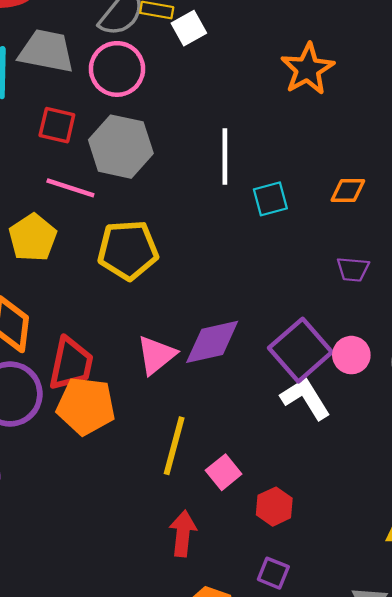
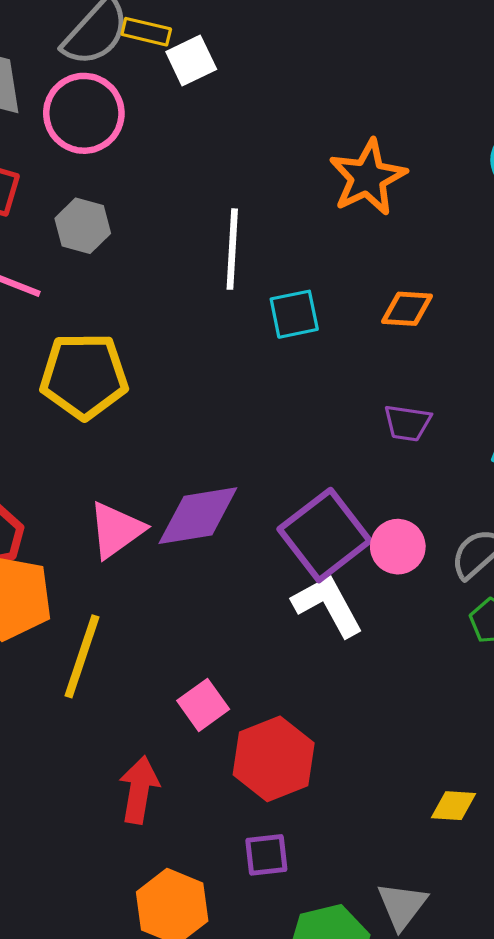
orange star: (308, 69) -> (368, 177), moved
gray hexagon: (121, 147) -> (83, 226), size x0.6
yellow line: (174, 446) -> (82, 656), moved
red hexagon: (274, 507) -> (274, 759), size x1.5
purple square: (273, 573) -> (266, 855), turned -32

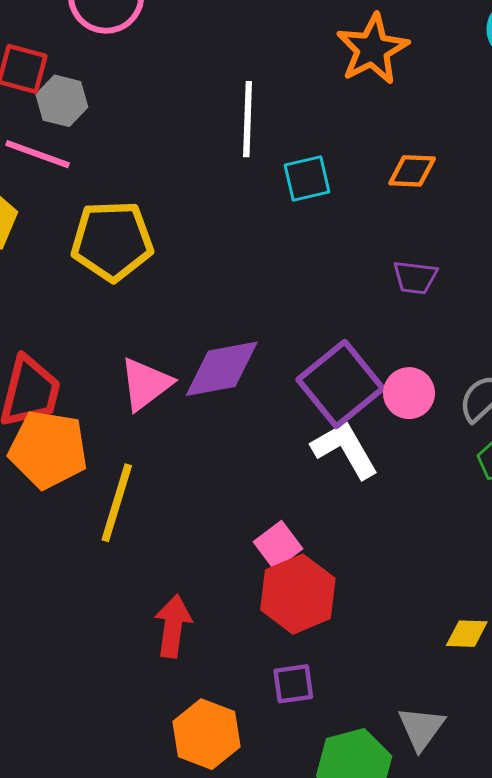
gray hexagon: (83, 226) -> (62, 101), moved
pink square: (203, 705) -> (278, 545), moved

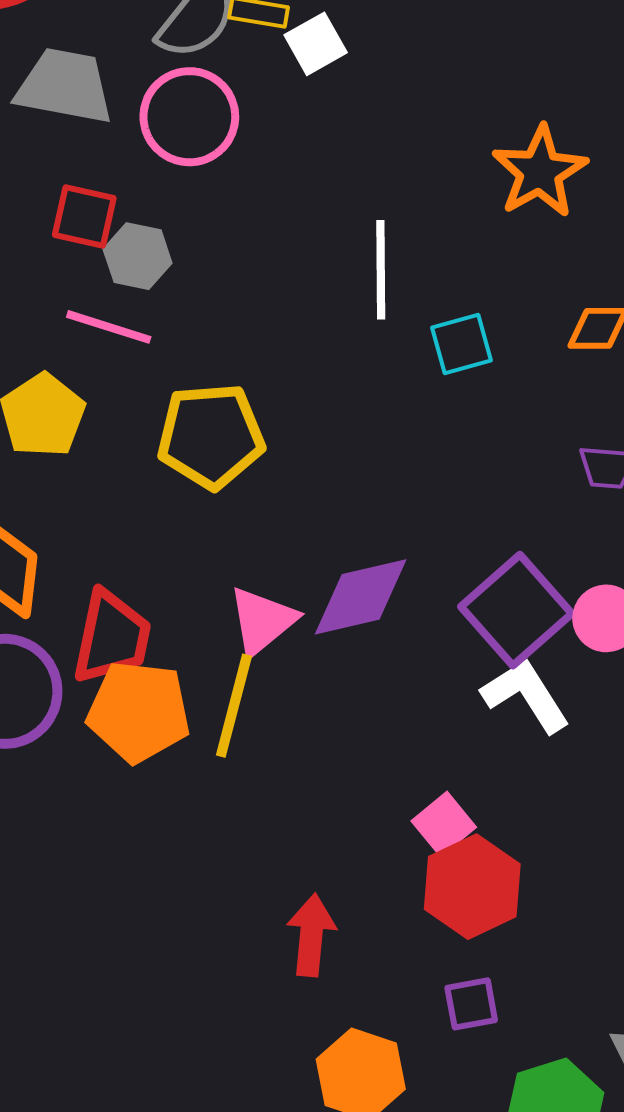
yellow line: (117, 503) -> (234, 706), moved

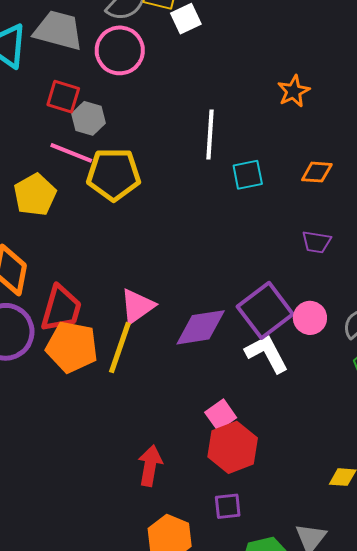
orange star: (540, 172) -> (293, 91), size x0.7
yellow pentagon: (211, 436) -> (114, 174), moved
purple diamond: (361, 597) -> (201, 327), moved

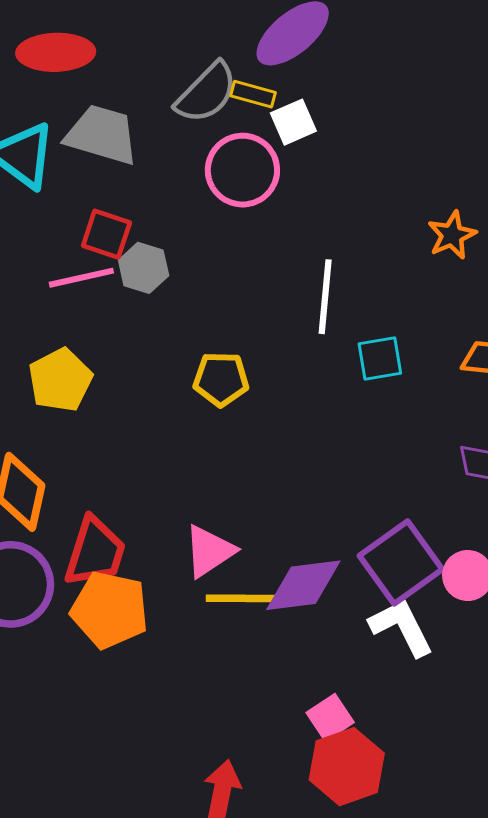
pink circle: (120, 50) -> (242, 170), moved
pink line: (71, 153) -> (81, 278), moved, turned -36
yellow pentagon: (114, 174) -> (221, 379), moved, size x0.7
yellow line: (120, 348) -> (246, 598), moved, turned 70

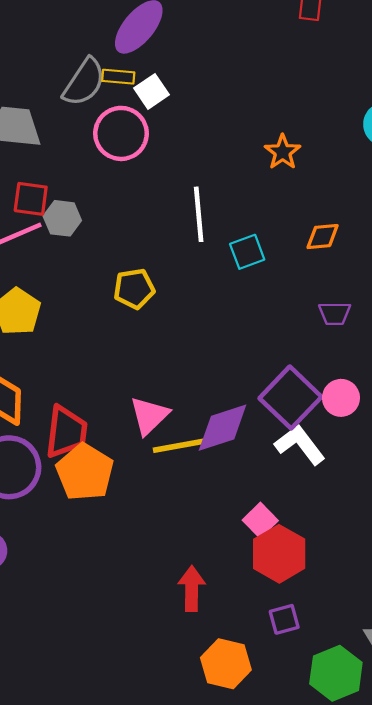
orange pentagon: (110, 610) -> (85, 472), turned 30

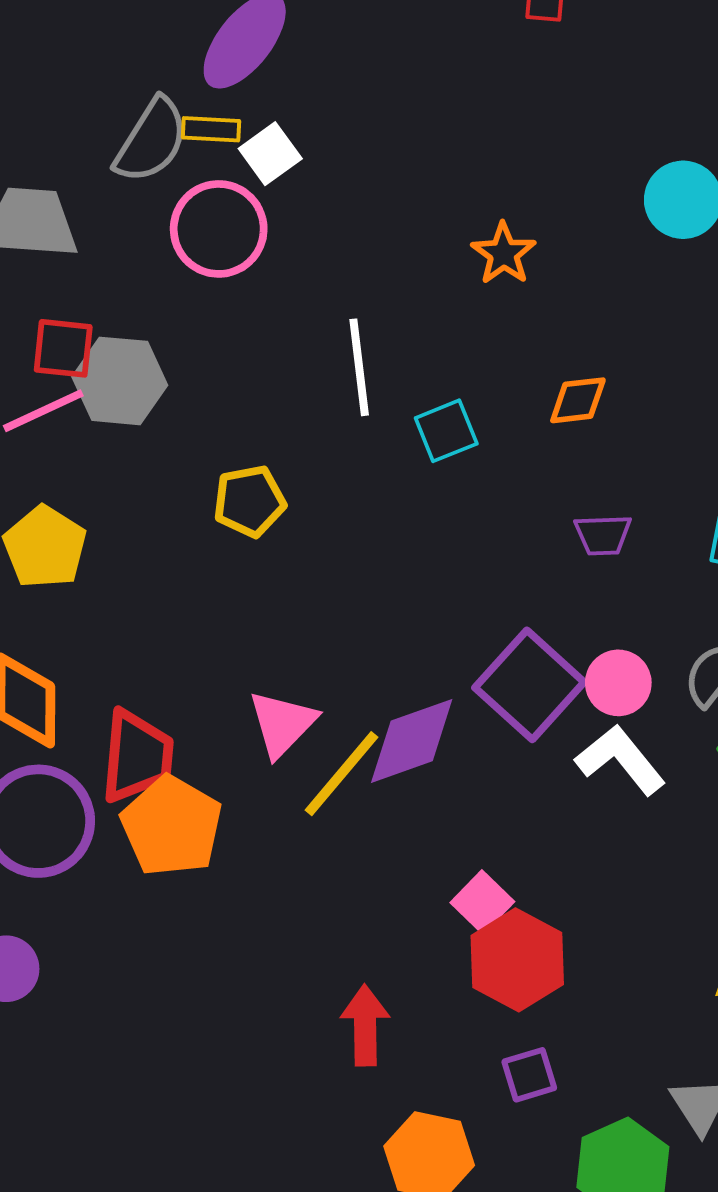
gray hexagon: (62, 218) -> (120, 381), size x1.4
yellow line: (182, 445) -> (342, 774), turned -38
white L-shape: (300, 445) -> (620, 760), moved

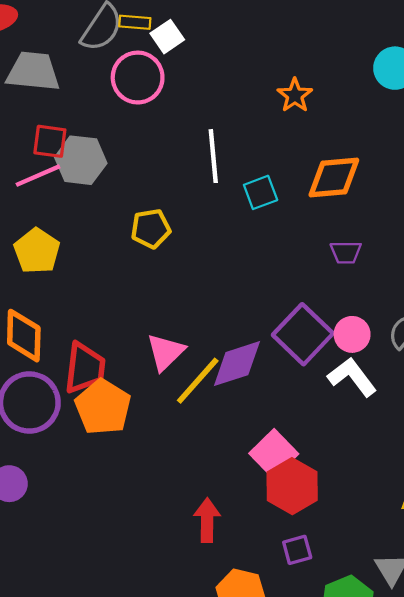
orange diamond: (578, 400) -> (334, 177), size x1.6
pink square: (482, 902) -> (274, 454), size x1.4

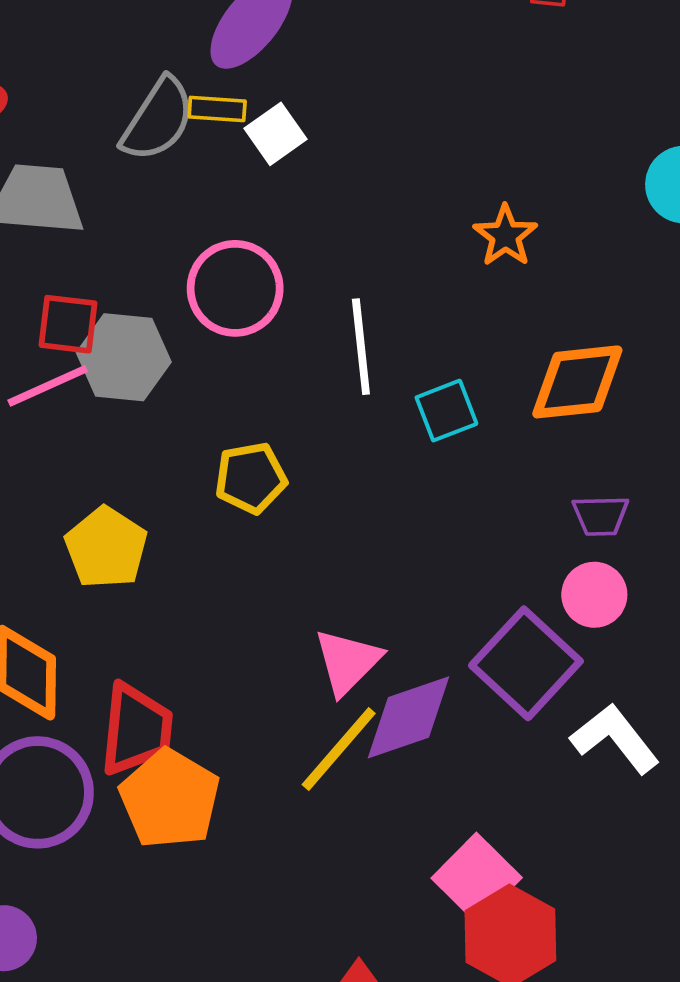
pink circle: (138, 78) -> (235, 288), moved
yellow pentagon: (37, 251) -> (106, 548), moved
pink circle: (352, 334) -> (594, 595), moved
pink triangle: (166, 352) -> (348, 662), moved

